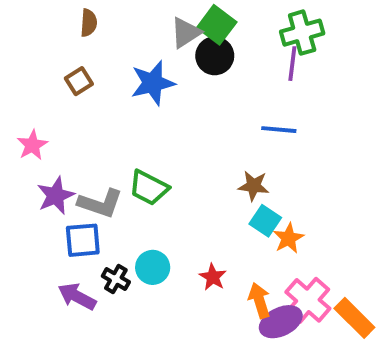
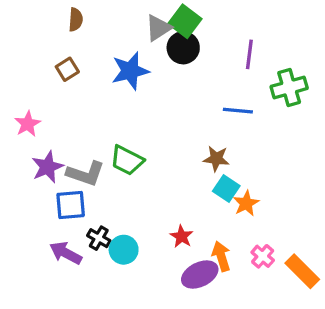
green cross: (302, 33) -> (289, 87), moved
cyan circle: (153, 267) -> (124, 250), moved
pink cross: (308, 300) -> (263, 256), size x0.6
purple ellipse: (281, 322) -> (200, 275), moved

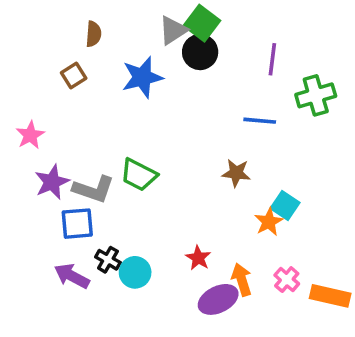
brown semicircle: (76, 20) -> (94, 34), moved
cyan square: (226, 188) -> (285, 206), moved
orange rectangle: (302, 271) -> (330, 296), turned -32

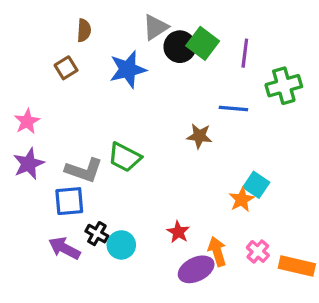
green square: (202, 23) -> (203, 43), moved
brown star: (236, 173) -> (199, 136), moved
purple star: (52, 182) -> (29, 164), moved

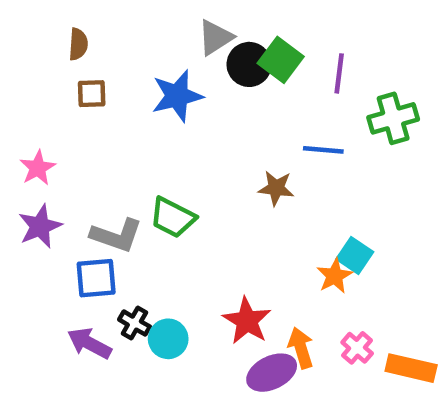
brown semicircle: (84, 30) -> (78, 44), moved
brown square: (66, 68) -> (92, 94), turned 30
red star: (178, 232) -> (247, 321), size x1.5

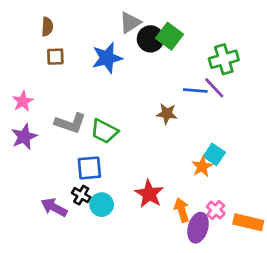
purple line: (339, 73) -> (214, 88), moved, turned -50
green cross: (393, 118) -> (224, 59), moved
gray L-shape: (116, 235) -> (70, 123), moved
blue square: (96, 278) -> (89, 168), moved
purple ellipse: (272, 373) -> (198, 228), moved, turned -48

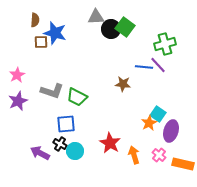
gray triangle: (130, 23) -> (96, 17), turned 30
blue star: (107, 58) -> (55, 33), moved, turned 30
purple ellipse: (198, 228) -> (171, 131), moved

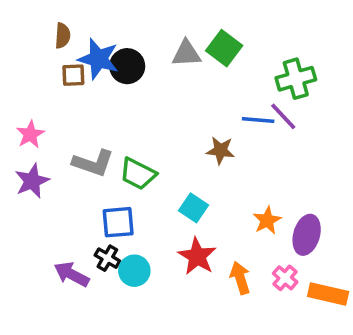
gray triangle: (96, 17) -> (186, 54), moved
black circle: (111, 29) -> (127, 66), moved
cyan square: (158, 114) -> (194, 208), moved

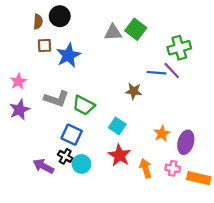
blue star: (98, 59) -> (68, 55), moved, turned 30
black circle: (127, 66) -> (60, 16), moved
blue square: (118, 222) -> (72, 135), turned 30
pink cross: (285, 278) -> (173, 168), turned -32

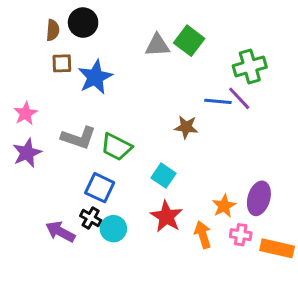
orange star: (162, 134) -> (224, 206), moved

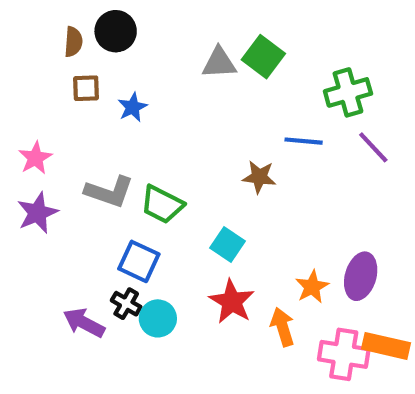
blue star: (95, 77) -> (133, 107), size x0.6
purple line: (239, 98) -> (373, 147), moved
pink cross: (241, 235) -> (344, 354), moved, size x1.6

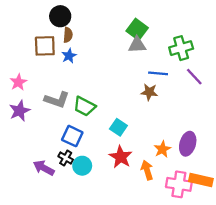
brown semicircle: (73, 42) -> (68, 35), moved
gray triangle: (219, 63) -> (137, 45), moved
brown square: (86, 88) -> (45, 46), size x1.5
brown star: (259, 177) -> (149, 92), moved

